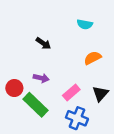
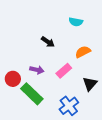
black arrow: (43, 43) -> (48, 42), moved
pink rectangle: (71, 93) -> (64, 71), moved
blue cross: (77, 118) -> (69, 106), turned 30

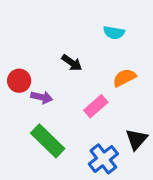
purple arrow: (37, 70) -> (42, 97), moved
red circle: (13, 79) -> (19, 81), moved
black triangle: (90, 84) -> (136, 139), moved

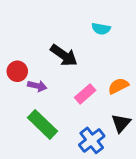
black arrow: (72, 63) -> (64, 55), size x1.5
orange semicircle: (124, 78) -> (118, 86), moved

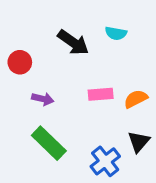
black arrow: (64, 55) -> (73, 42), moved
red circle: (17, 71) -> (20, 62), moved
pink rectangle: (85, 94) -> (101, 94), moved, turned 36

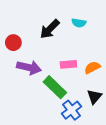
black arrow: (73, 42) -> (50, 29), turned 100
purple arrow: (43, 99) -> (29, 68), size x1.6
green rectangle: (49, 143) -> (55, 87), moved

